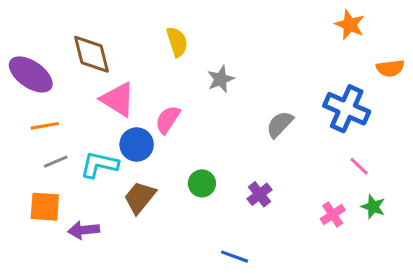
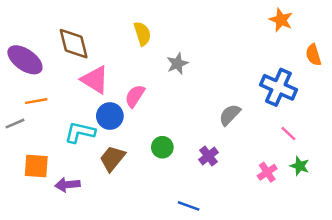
orange semicircle: (390, 68) -> (313, 55), turned 80
gray semicircle: (280, 124) -> (230, 115), moved
gray line: (56, 162) -> (15, 124), moved

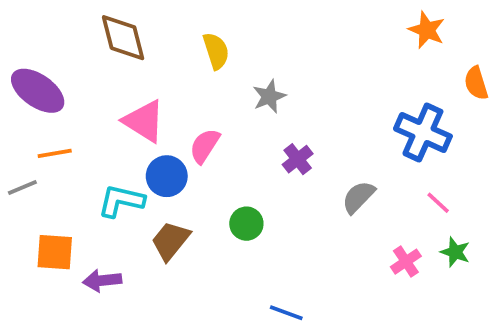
brown diamond: (74, 44) -> (123, 38), moved
gray semicircle: (230, 115) -> (358, 197), moved
purple cross: (209, 156) -> (298, 159), moved

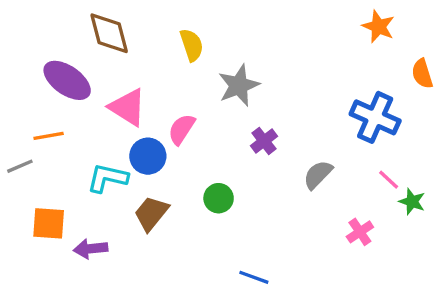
purple ellipse: (38, 91) -> (67, 80), moved
gray star: (269, 96) -> (239, 85), size x1.4
green star: (455, 252) -> (412, 202), moved

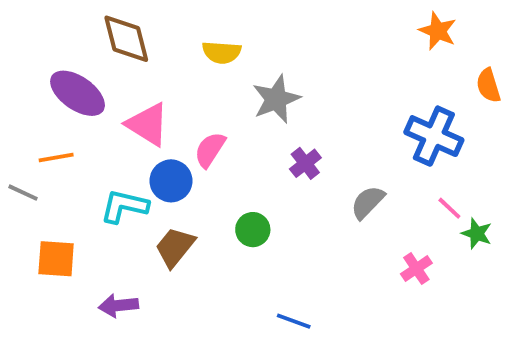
yellow semicircle: (192, 45) -> (222, 52), turned 112
gray line: (20, 166) -> (23, 193), turned 48
purple arrow: (91, 249) -> (118, 306), moved

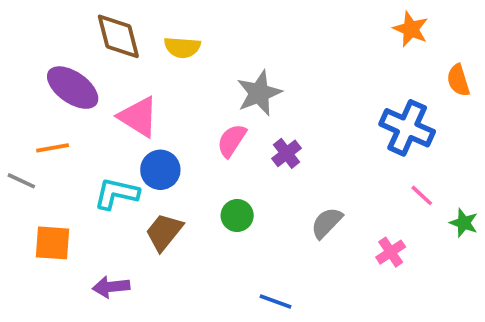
yellow semicircle: (222, 52) -> (182, 47), moved
pink semicircle: (210, 150) -> (232, 141), moved
gray semicircle: (368, 202) -> (327, 223), moved
green star: (477, 233) -> (464, 223), moved

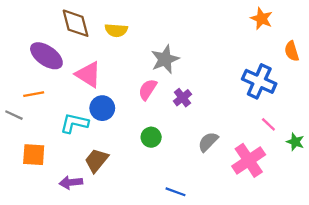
brown trapezoid: (164, 232) -> (96, 160), moved
pink cross: (391, 252) -> (249, 160), size x1.8

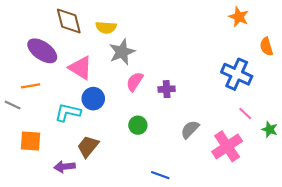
gray star: (165, 59) -> (122, 52), moved
purple cross: (182, 98) -> (167, 89), turned 35

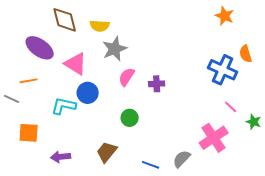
orange semicircle: (266, 47) -> (246, 54), moved
gray semicircle: (190, 129) -> (182, 159), moved
brown trapezoid: (88, 146) -> (107, 152), moved

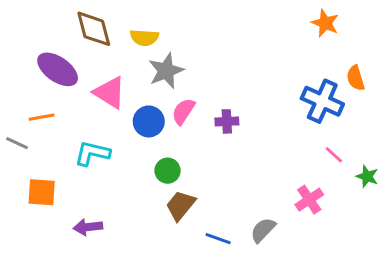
blue circle: (88, 93) -> (149, 121), moved
green circle: (130, 118) -> (167, 171), moved
pink cross: (214, 138) -> (309, 200), size x0.7
brown trapezoid: (107, 152) -> (181, 205), moved

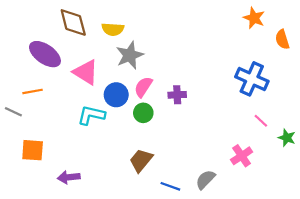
orange semicircle: (356, 78) -> (282, 39), moved
cyan L-shape: (92, 153) -> (91, 115), moved
green circle: (167, 171) -> (143, 113), moved

